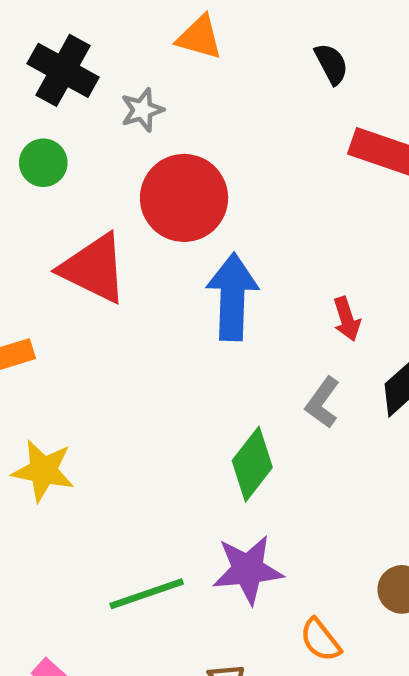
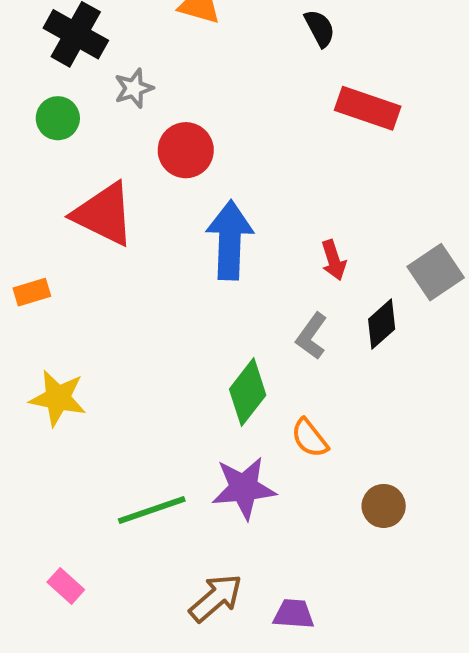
gray star: (142, 110) -> (134, 88), moved
red circle: (184, 198) -> (186, 150), size x0.7
orange semicircle: (320, 640) -> (310, 438), moved

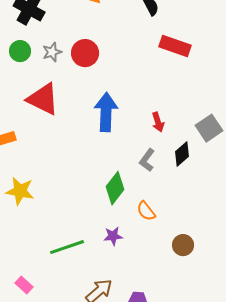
gray star: (134, 88) -> (52, 52), moved
red circle: (186, 150) -> (85, 53), moved
purple star: (244, 488) -> (113, 236), size x0.6

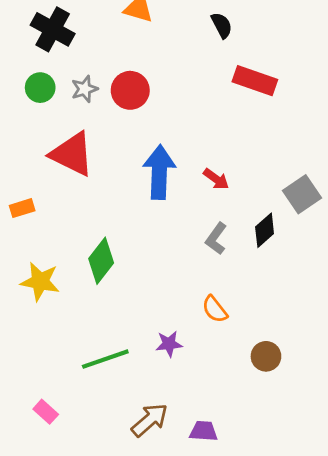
red arrow: (158, 122) -> (216, 179), moved, turned -36
green diamond: (115, 188) -> (101, 261), moved

